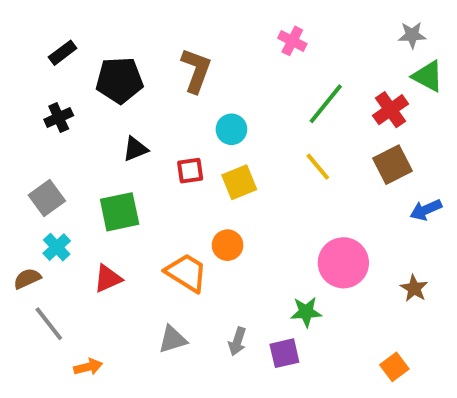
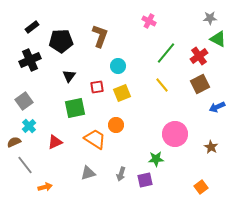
black cross: (59, 118) -> (30, 60), size x1.5
black triangle: (135, 149) -> (69, 76), turned -32
green square: (120, 212) -> (75, 108), moved

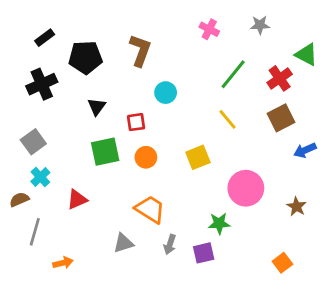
gray star: (210, 18) -> (260, 25), moved
yellow square: (122, 93) -> (198, 157), moved
orange circle: (116, 125) -> (146, 157), moved
orange trapezoid: (95, 139) -> (150, 209), moved
gray line: (25, 165) -> (35, 232), turned 54

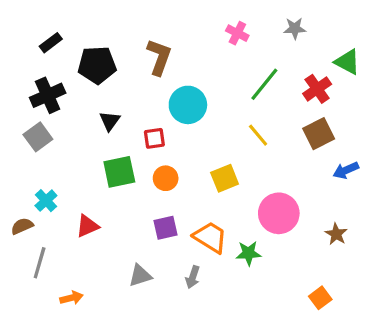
cyan circle: (166, 93) -> (188, 105), size x1.5
gray square: (33, 142) -> (38, 137), moved
orange trapezoid: (150, 209) -> (210, 237), moved
purple square: (204, 253) -> (166, 228), moved

